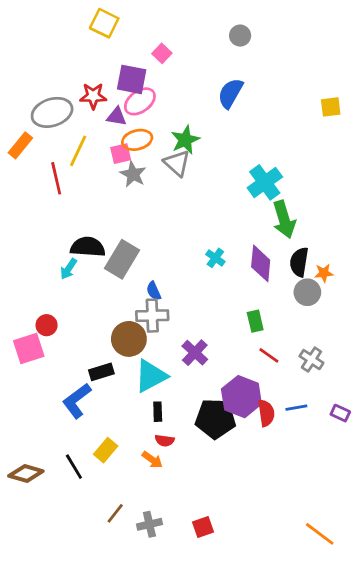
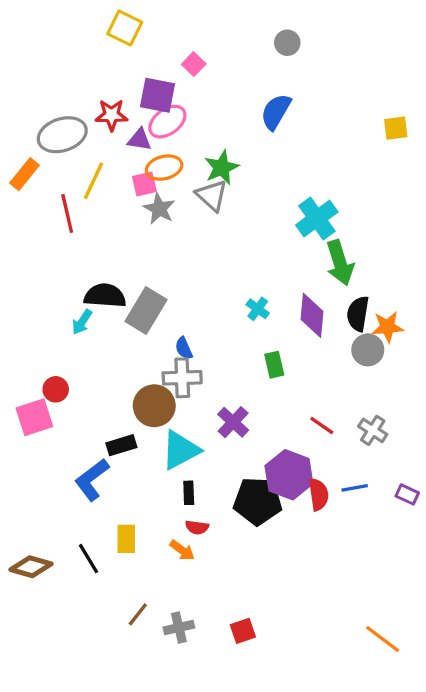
orange star: (324, 273) -> (388, 327), size x1.4
green rectangle: (255, 321) -> (274, 365), moved
yellow rectangle: (106, 450) -> (126, 539), turned -40

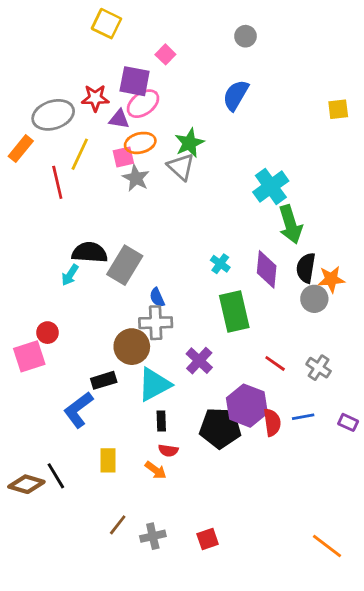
green rectangle: (274, 365) -> (234, 311), size x1.8
black line: (89, 559) -> (56, 476), moved

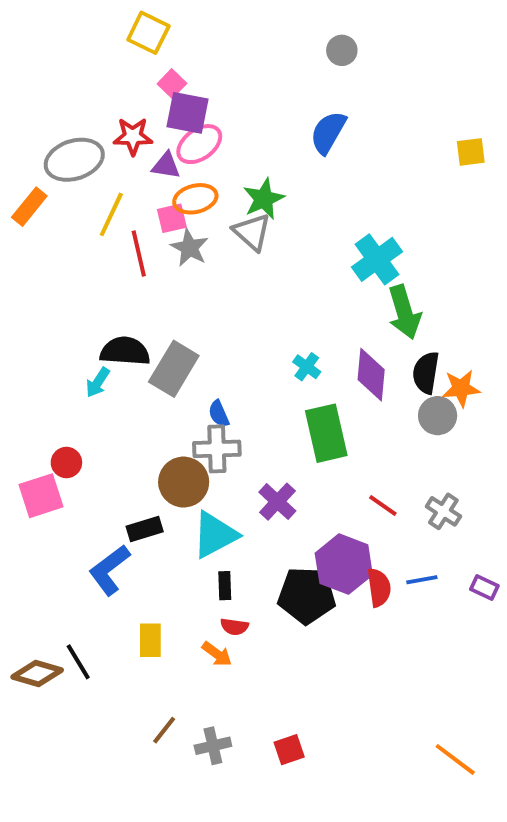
pink square: (165, 54) -> (172, 84), moved
red line: (57, 182) -> (139, 253), moved

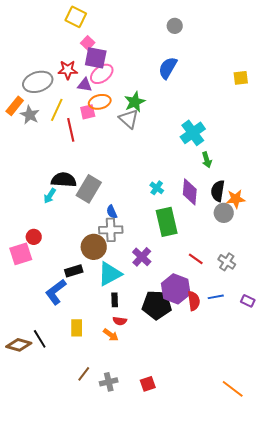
gray star: (189, 248) -> (30, 115), moved
green arrow: (404, 312) -> (207, 160), size x0.6

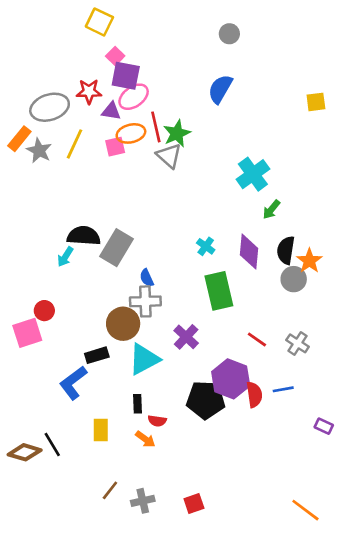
red line: (71, 130) -> (156, 127), moved
green arrow: (207, 160) -> (271, 210), turned 56
orange star: (236, 199) -> (309, 261), turned -30
black rectangle: (115, 300) -> (137, 404), moved
purple rectangle: (248, 301) -> (324, 426), moved

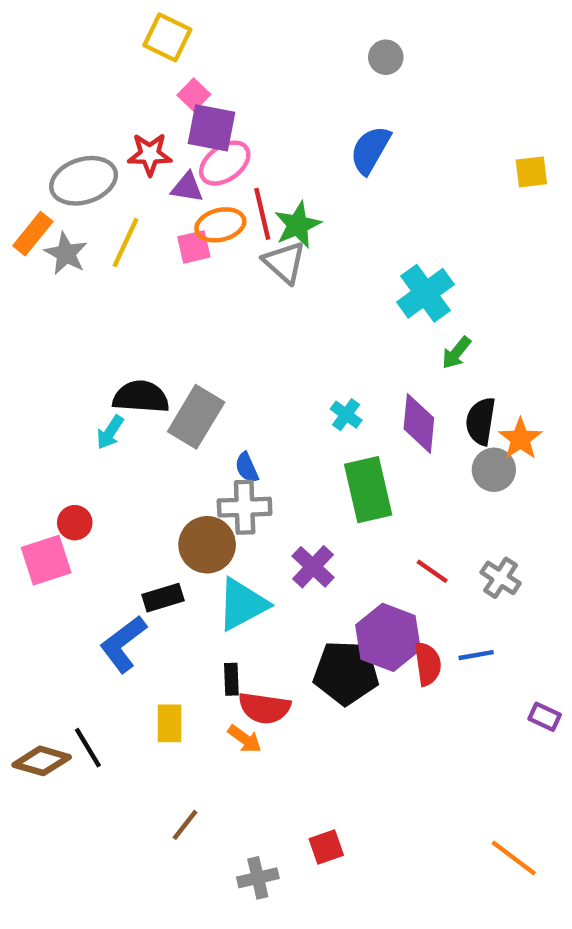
red semicircle: (157, 421) -> (264, 708), size x1.6
gray cross: (143, 501) -> (258, 878), moved

